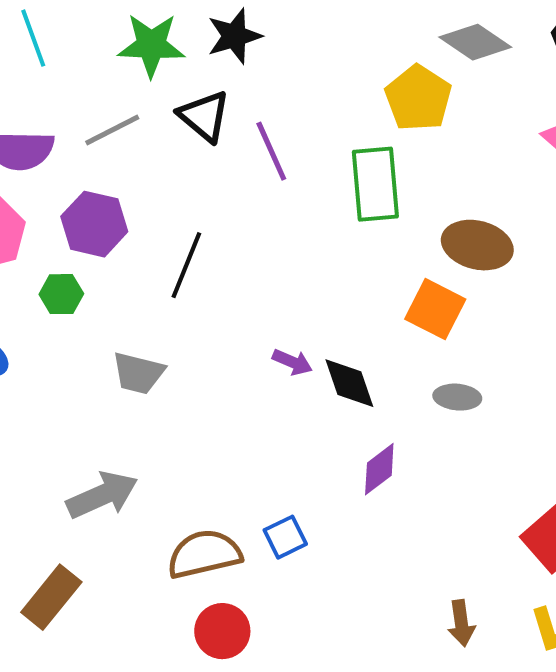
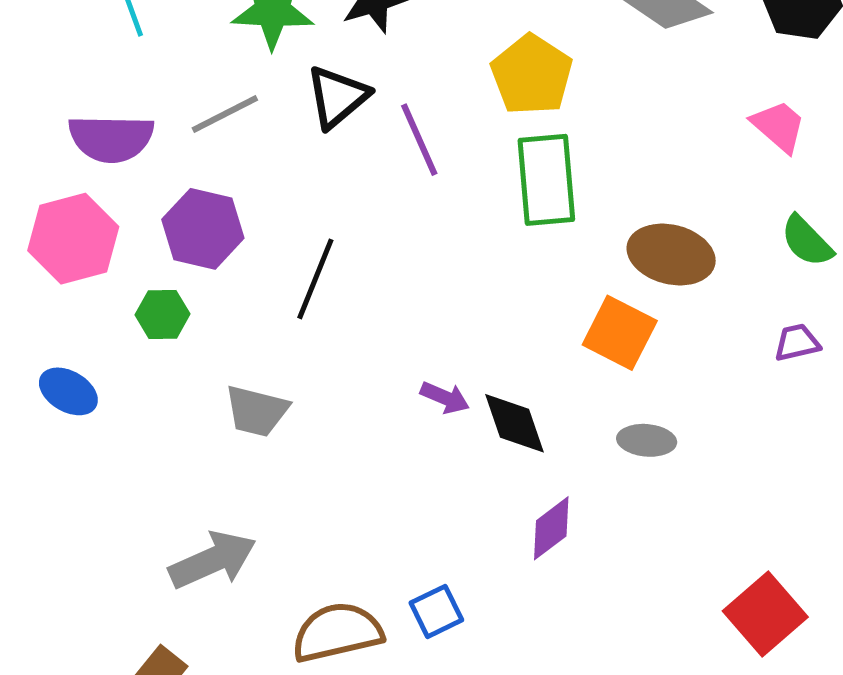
yellow pentagon: (418, 98) -> (532, 75), moved
black triangle: (204, 116) -> (337, 97), turned 40

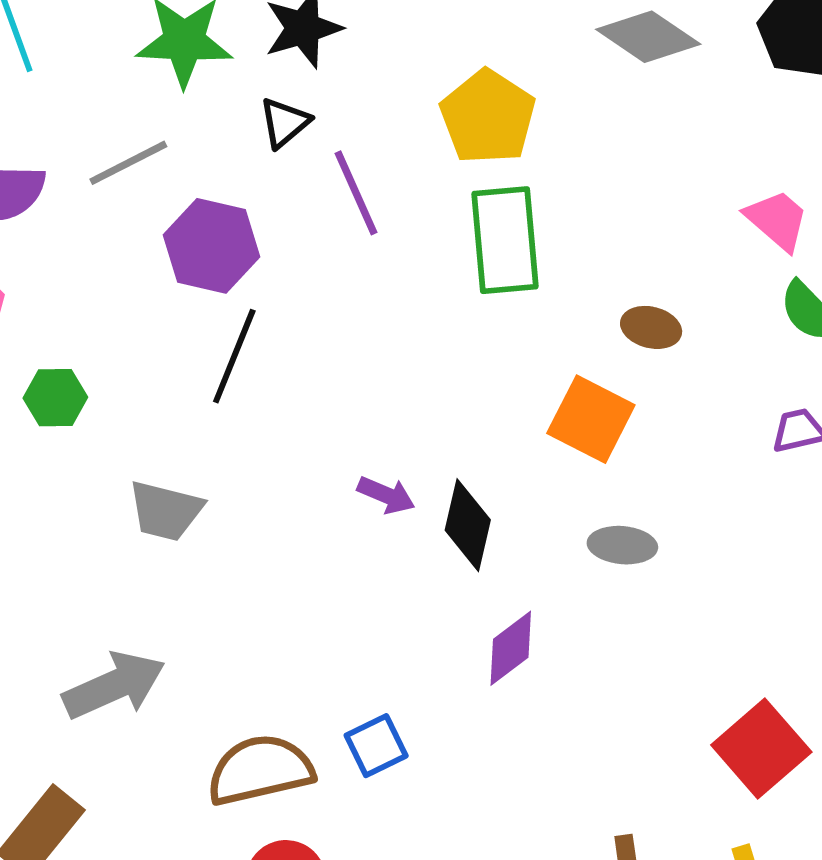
black triangle: (337, 97) -> (284, 123), moved, size x0.7
pink trapezoid: (779, 126) -> (777, 220), moved
purple hexagon: (203, 229) -> (211, 246), moved
brown ellipse: (671, 255) -> (651, 327), size x0.6
black diamond: (515, 423) -> (468, 525), turned 32

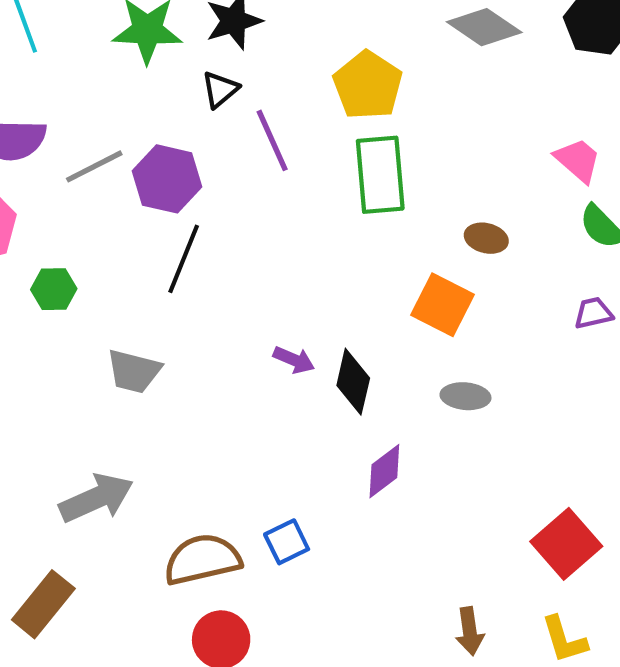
gray line: (128, 163) -> (94, 166), moved

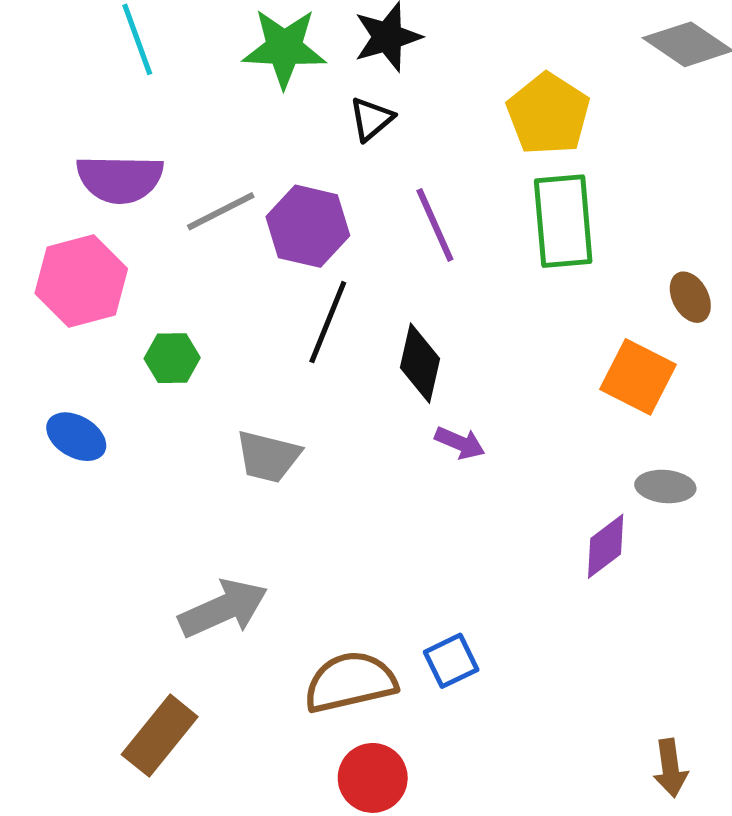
purple line: (272, 140) -> (435, 225), moved
brown ellipse: (486, 238) -> (690, 297), turned 48
black diamond: (353, 382) -> (420, 363), moved
purple diamond: (384, 471) -> (606, 546), moved

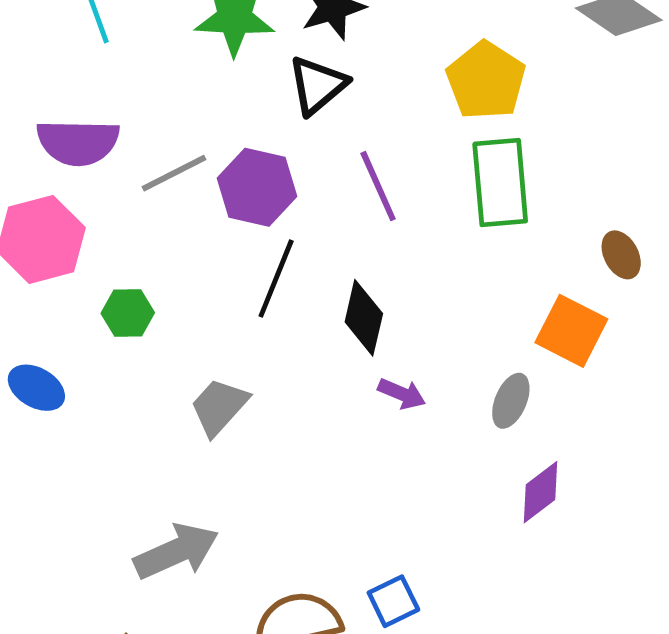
black triangle: (371, 119) -> (318, 85), size x1.4
gray trapezoid: (268, 457) -> (219, 407), turned 118
gray ellipse: (665, 486) -> (511, 401), moved, turned -72

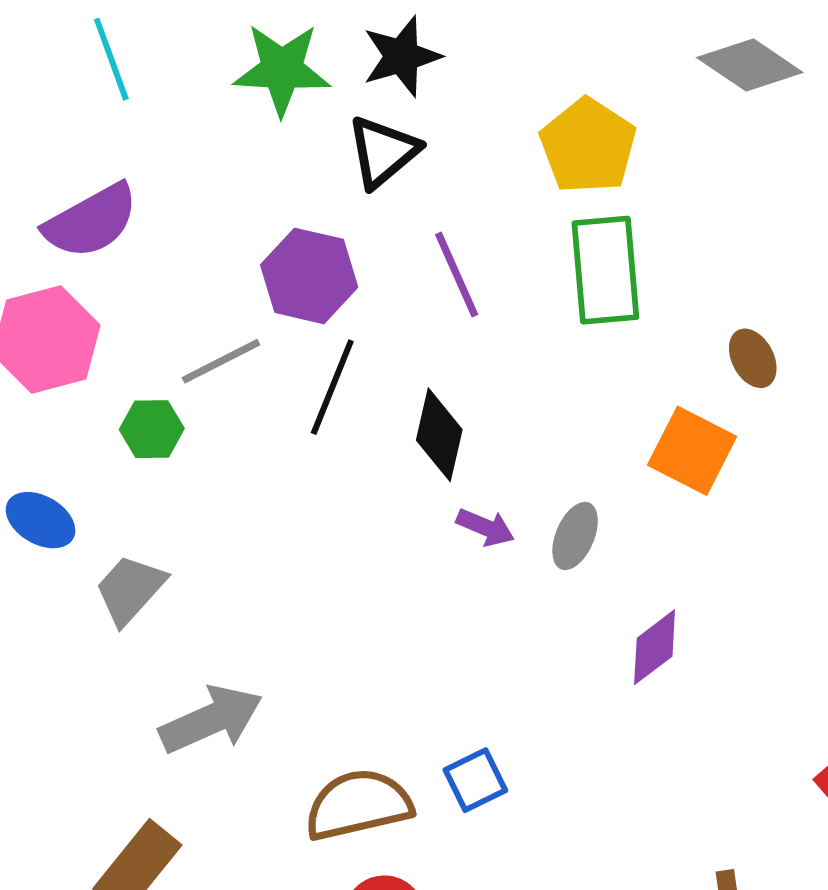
purple semicircle: (78, 142) -> (91, 221), turned -30
gray line: (174, 173) -> (221, 361), moved
gray ellipse: (511, 401) -> (575, 536), moved
gray trapezoid: (219, 407) -> (130, 589), moved

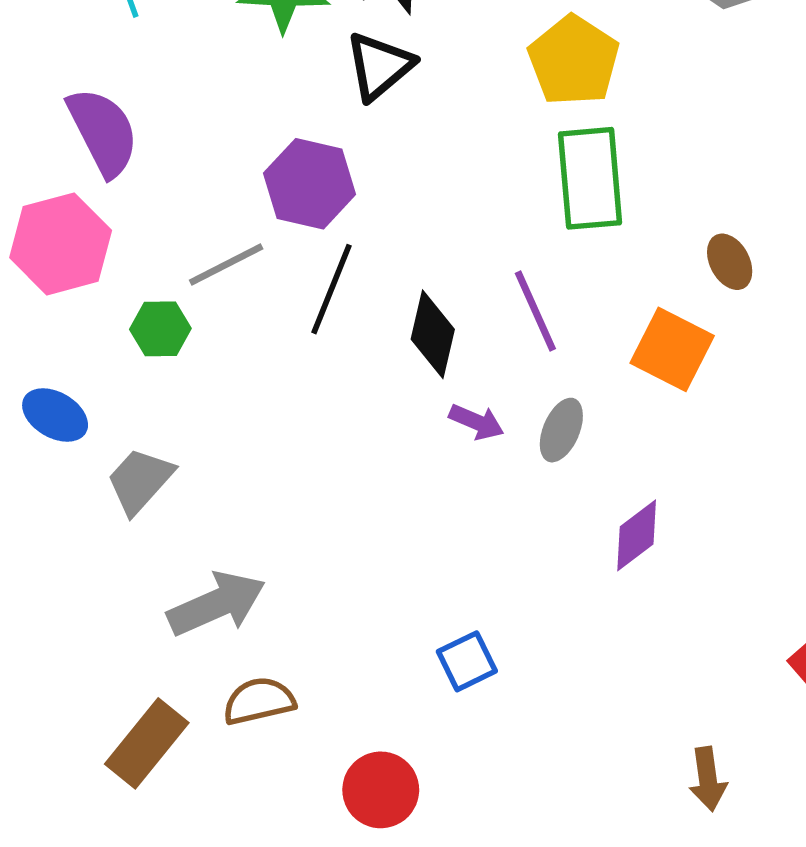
purple semicircle: (91, 221) -> (103, 132), turned -88
purple line: (457, 274) -> (535, 311), moved
brown semicircle: (358, 805) -> (259, 701), moved, size x0.7

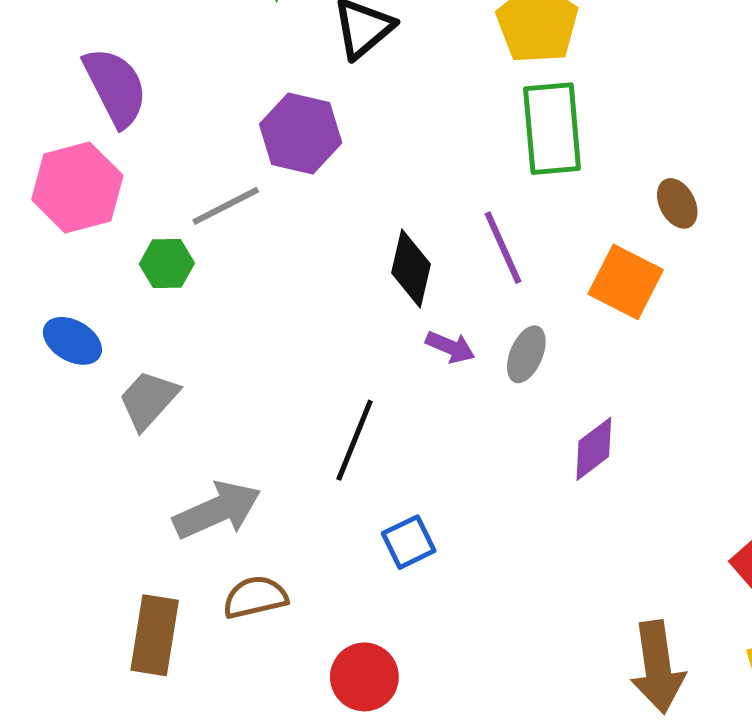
black line: (331, 289) -> (355, 440), moved
blue square: (467, 661) -> (409, 542), moved
brown rectangle: (147, 743) -> (155, 635), turned -30
brown arrow: (708, 779) -> (658, 667), size x1.6

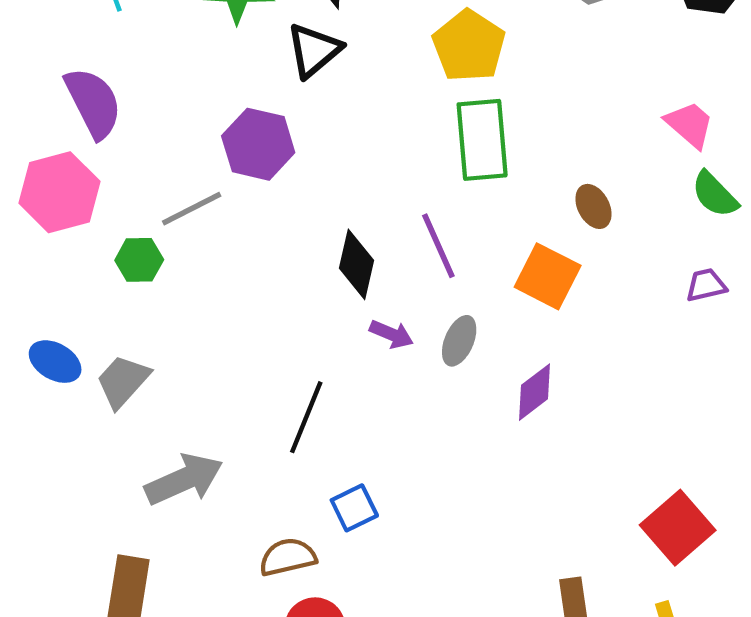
blue ellipse: (72, 341) -> (55, 362), moved
purple diamond: (594, 449) -> (534, 392), moved
brown semicircle: (255, 597) -> (288, 557), moved

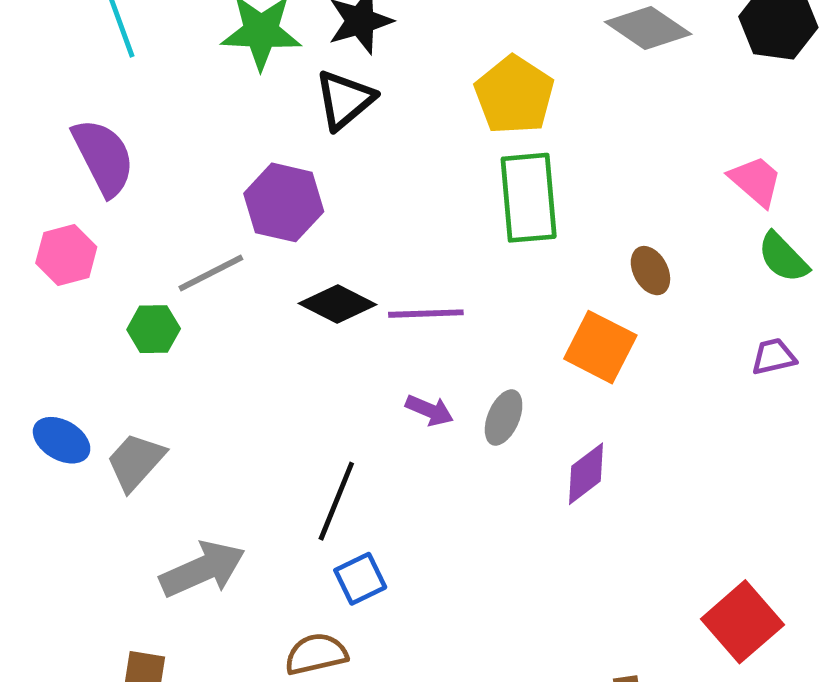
pink hexagon: (59, 192) -> (66, 255), size x0.7
purple line: (438, 246) -> (426, 314), moved, turned -68
black diamond: (356, 264) -> (338, 304), moved, turned -76
blue square: (354, 508) -> (360, 579), moved

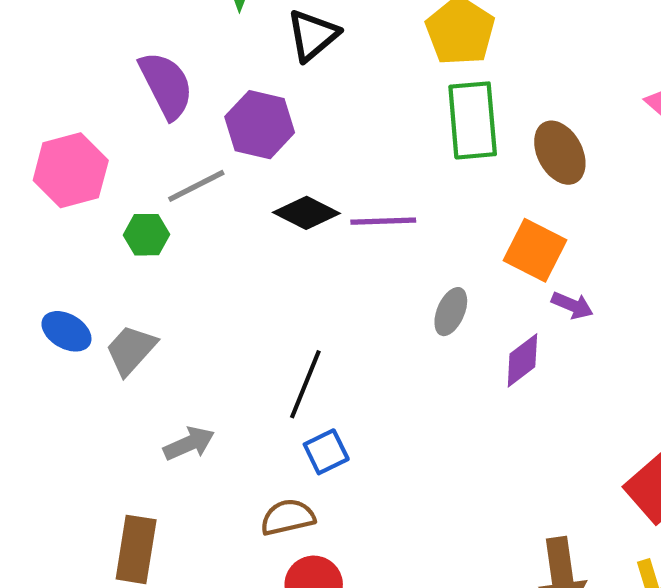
purple semicircle: (103, 157) -> (166, 85), moved
pink hexagon: (66, 255) -> (71, 170), size x1.4
brown ellipse: (650, 271) -> (560, 153), moved, size x1.5
purple arrow: (429, 410) -> (572, 305), moved
gray arrow: (203, 569) -> (189, 443), size x0.7

